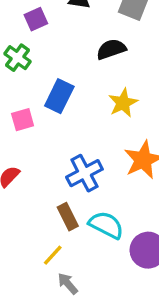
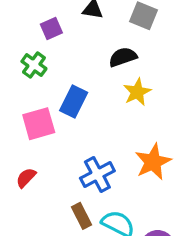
yellow star: (123, 103) -> (137, 92), moved
pink square: (23, 120) -> (39, 124), size x1.5

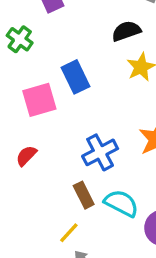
green cross: (34, 65) -> (20, 39), moved
blue rectangle: (74, 101) -> (75, 77), turned -52

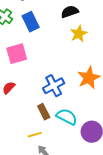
blue rectangle: (75, 77) -> (31, 22), moved
yellow line: (69, 233) -> (35, 135), turned 32

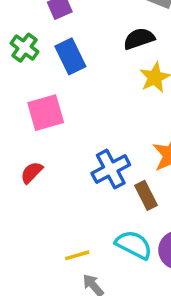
brown rectangle: (44, 112) -> (146, 195), moved
cyan semicircle: (67, 117) -> (134, 245), moved

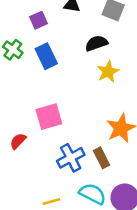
pink square: (46, 113) -> (49, 117), moved
blue cross: (111, 169) -> (71, 158), moved

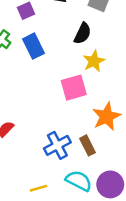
black semicircle: (96, 43) -> (83, 33), turned 135
pink square: (49, 117) -> (74, 88), moved

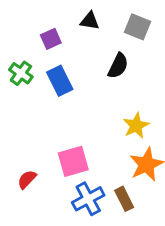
yellow star: (94, 61) -> (136, 126), moved
pink square: (74, 88) -> (73, 161), moved

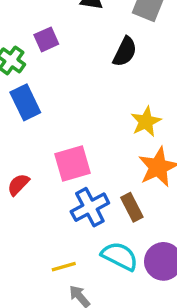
purple square: (51, 39) -> (46, 39), moved
blue rectangle: (60, 81) -> (25, 102), moved

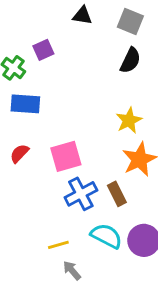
black semicircle: (125, 52) -> (130, 60), moved
blue rectangle: (25, 102) -> (25, 104), turned -60
red semicircle: (18, 184) -> (19, 153), moved

